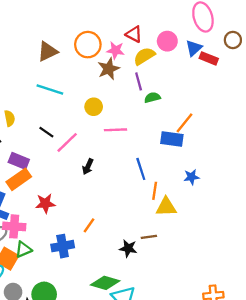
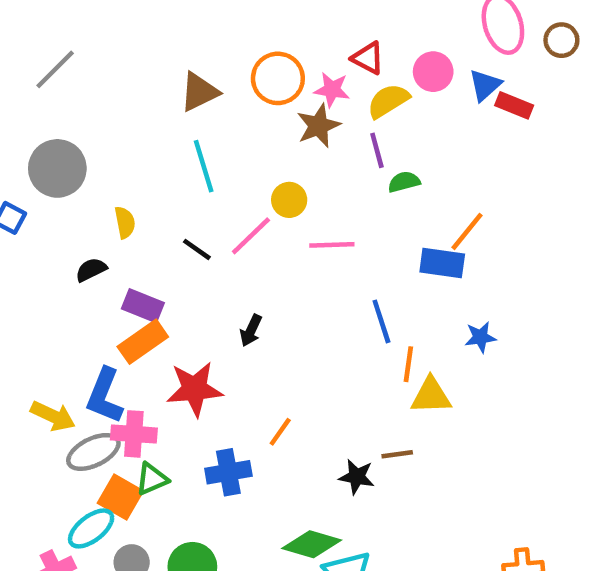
brown circle: (233, 40) -> (561, 40), moved
cyan line: (50, 89) -> (204, 166), turned 55
pink line: (67, 142) -> (251, 236), moved
black arrow: (88, 167) -> (251, 330), moved
red star: (45, 203) -> (195, 389), size x1.4

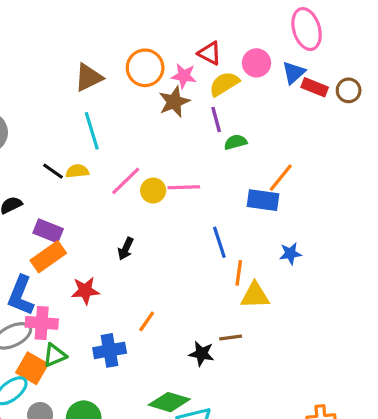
brown circle: (561, 40) -> (349, 90), moved
yellow circle: (289, 200) -> (153, 191), moved
yellow semicircle: (125, 222) -> (77, 171), moved, turned -85
black line: (197, 249) -> (53, 171), moved
red star: (195, 389) -> (85, 291), size x0.7

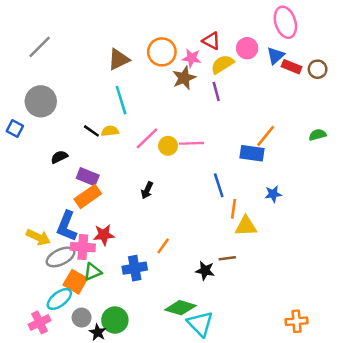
green semicircle: (235, 142) -> (318, 135), moved
red star: (85, 291) -> (104, 235), moved

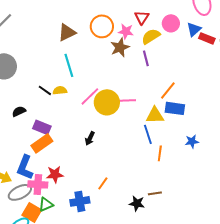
red triangle: (211, 41) -> (142, 17), turned 35
orange line: (266, 136) -> (168, 90), moved
yellow circle: (168, 146) -> (107, 102), size x1.6
yellow triangle: (246, 226) -> (155, 115), moved

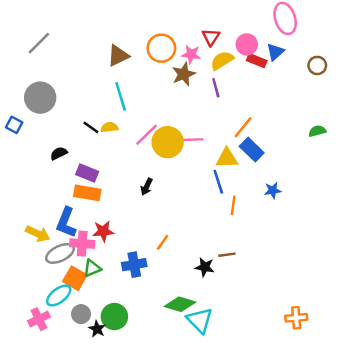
red rectangle: (207, 38) -> (257, 61), moved
blue rectangle: (175, 108) -> (252, 150), turned 36
orange rectangle: (42, 143) -> (87, 193), turned 45

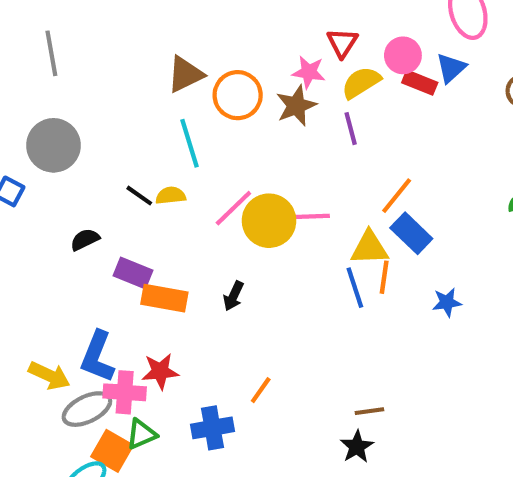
gray line: (39, 43) -> (51, 53), turned -55
orange circle: (161, 48) -> (238, 95), moved
orange rectangle: (87, 193) -> (164, 298), moved
orange line: (233, 205) -> (384, 277), moved
black star: (205, 267) -> (357, 447), moved, turned 30

